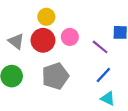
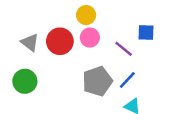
yellow circle: (46, 17) -> (86, 15), moved
gray pentagon: (55, 76) -> (97, 81), moved

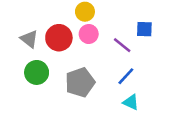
green circle: (25, 81) -> (37, 72), moved
gray pentagon: (97, 81) -> (80, 82), moved

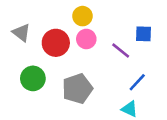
gray triangle: (29, 39) -> (21, 33), moved
blue line: (126, 76) -> (137, 82), moved

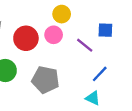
yellow circle: (82, 16) -> (62, 14), moved
gray pentagon: (77, 89) -> (46, 80), turned 30

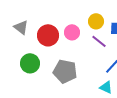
yellow circle: (62, 14) -> (96, 21), moved

